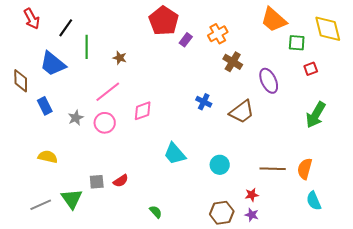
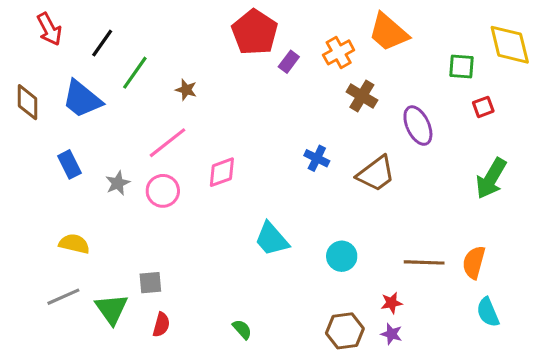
orange trapezoid: (274, 20) -> (388, 32), moved
green line: (87, 47) -> (135, 73), turned 35
brown diamond: (21, 81) -> (28, 102), moved
red semicircle: (121, 181) -> (161, 325), moved, turned -42
gray line: (41, 205) -> (63, 297), moved

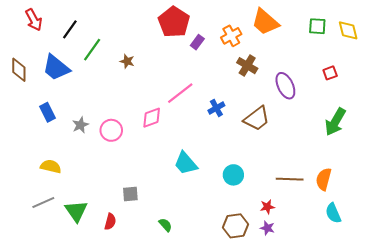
yellow diamond: (510, 45) -> (348, 30), size x0.7
green square: (461, 66) -> (317, 26), moved
pink line: (167, 143) -> (180, 93), moved
blue cross: (317, 158) -> (216, 108), turned 35
gray square: (150, 283) -> (130, 194), moved

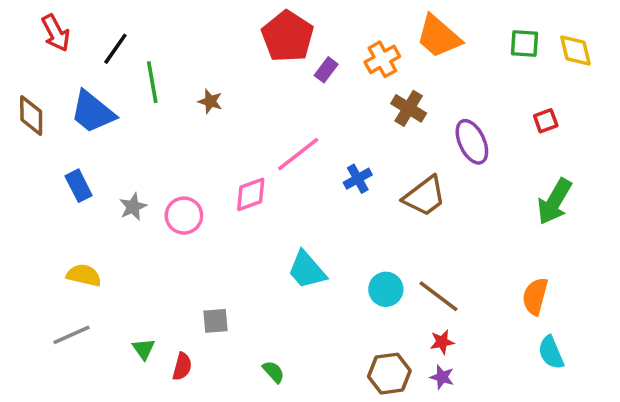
green line: (92, 50) -> (152, 82), turned -45
brown line: (290, 179) -> (439, 296), moved, turned 35
green triangle: (76, 211) -> (144, 349), moved, size x0.6

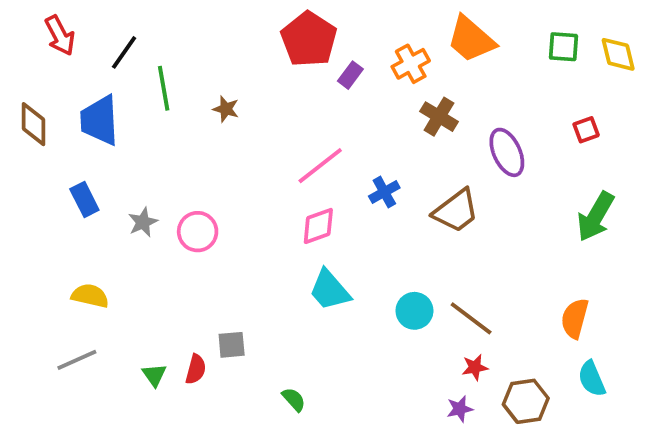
blue trapezoid: (93, 112) -> (100, 120), turned 48
pink diamond: (251, 194) -> (318, 226), moved
red semicircle: (182, 367) -> (196, 369), moved
brown hexagon: (389, 374) -> (526, 401), moved
purple star: (442, 377) -> (460, 409), moved, turned -30

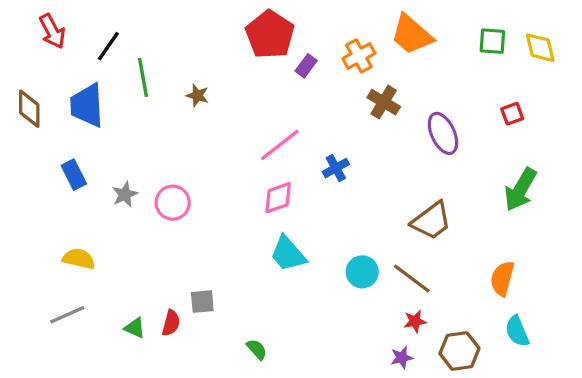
brown trapezoid: (456, 211) -> (431, 221), moved
green triangle: (154, 375) -> (135, 328), turned -30

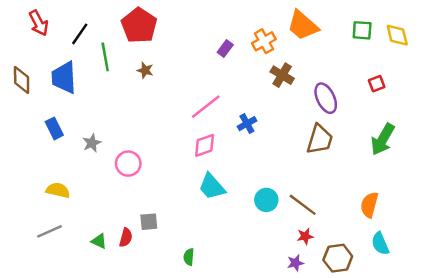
red pentagon: (270, 35) -> (139, 25), moved
pink circle: (173, 203) -> (128, 164), moved
brown trapezoid: (431, 221) -> (320, 139), moved, turned -36
green semicircle: (257, 349) -> (189, 257), turned -133

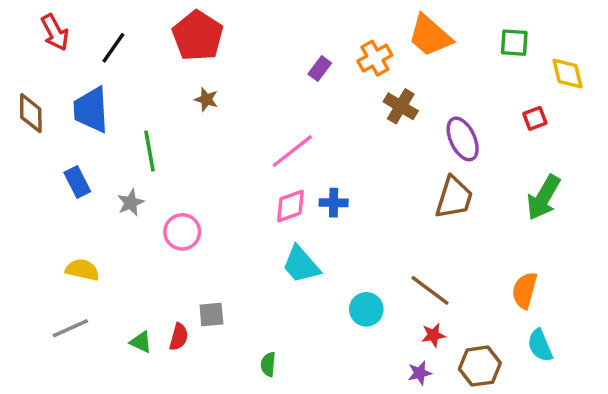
yellow diamond: (397, 35) -> (568, 74), moved
green line: (105, 57) -> (150, 151), moved
blue cross: (247, 124) -> (334, 203), moved, turned 30
cyan circle: (266, 200) -> (366, 309), moved

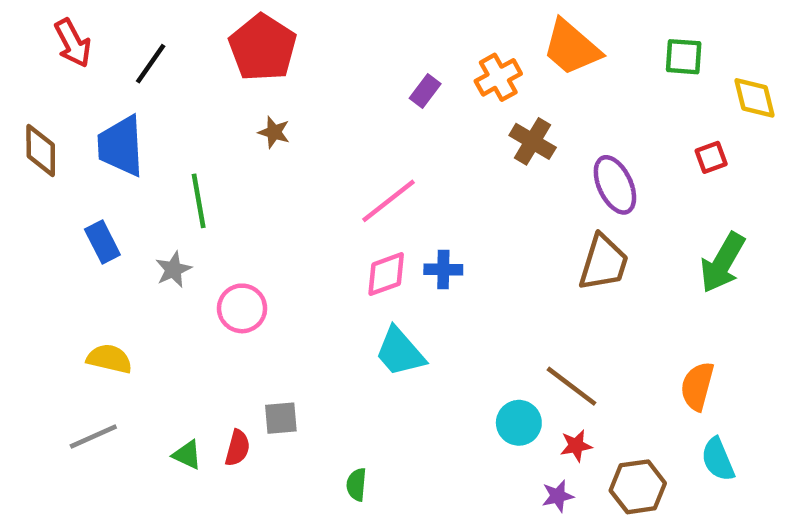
cyan circle: (366, 309) -> (519, 423), moved

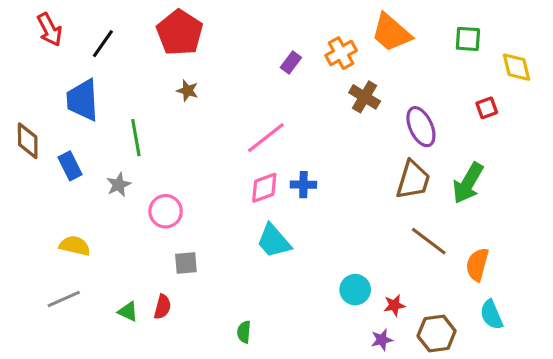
brown diamond: (41, 151) -> (28, 141), moved
green arrow: (722, 263) -> (468, 183), moved
brown line: (571, 386) -> (429, 241), moved
gray square: (281, 418) -> (186, 263), moved

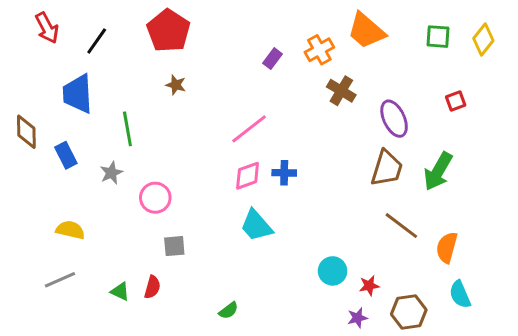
yellow diamond: (517, 67) -> (483, 39), moved, turned 52
green semicircle: (244, 332) -> (229, 311), turned -132

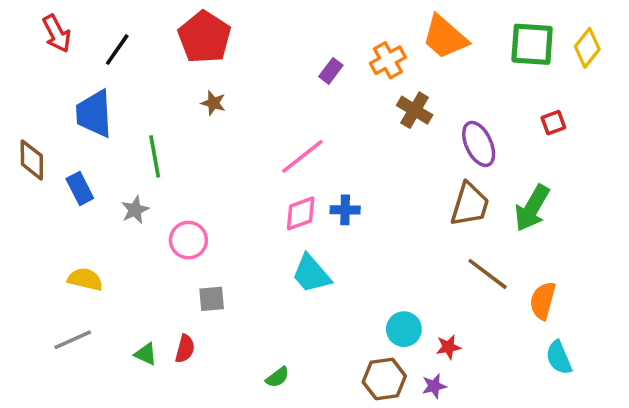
green square: (438, 37) -> (532, 44), size x1.5
brown hexagon: (409, 312) -> (384, 379), moved

